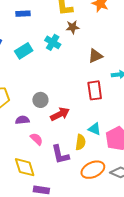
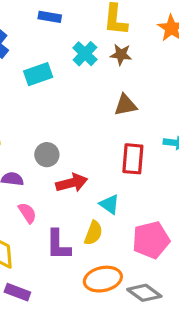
cyan cross: (53, 42) -> (85, 54), moved
brown triangle: (95, 56) -> (125, 105), moved
cyan triangle: (95, 129) -> (109, 204), moved

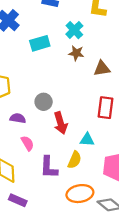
brown star: (121, 55) -> (76, 53), moved
red arrow: (72, 183) -> (61, 123), turned 85
cyan triangle: (109, 204) -> (87, 140), turned -35

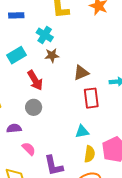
brown triangle: (102, 68) -> (81, 73), moved
red arrow: (61, 123) -> (35, 80), moved
yellow semicircle: (75, 160) -> (90, 154), moved

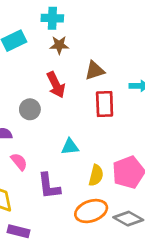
cyan cross: (45, 35) -> (52, 18), turned -35
red arrow: (35, 80) -> (56, 85), moved
cyan triangle: (82, 132) -> (70, 147), moved

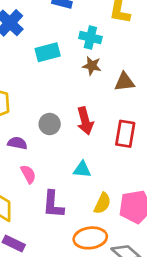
brown triangle: (95, 70) -> (125, 82), moved
red arrow: (56, 85) -> (85, 121), moved

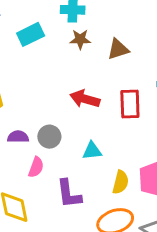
red arrow: (85, 121) -> (85, 99), turned 132
gray circle: (50, 124) -> (49, 137), moved
pink semicircle: (28, 174) -> (36, 167), turned 60

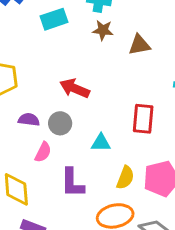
red arrow: (85, 99) -> (75, 88), moved
red rectangle: (130, 104) -> (143, 119), moved

